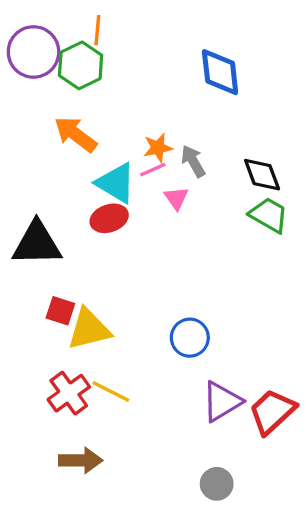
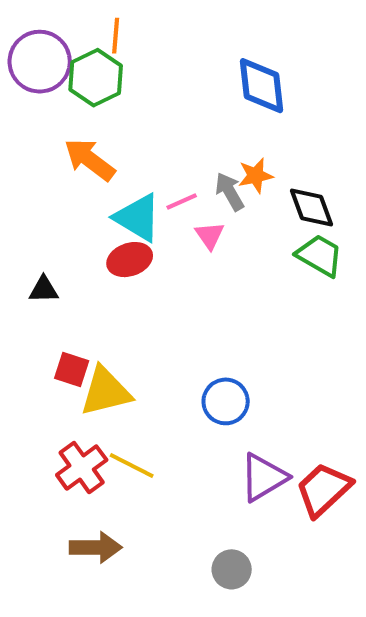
orange star: (158, 148) -> (256, 176), moved
black triangle: (37, 244) -> (44, 290), size x0.5
gray circle: (217, 484) -> (232, 569), moved

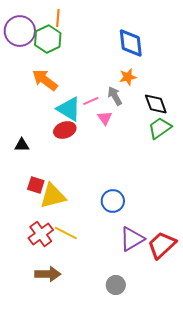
orange star: (256, 176) -> (128, 77), moved
green trapezoid: (320, 256) -> (160, 128), turned -65

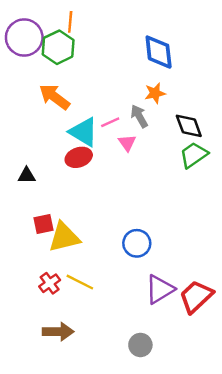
red square: (36, 185) -> (44, 224), turned -30
red cross: (41, 234) -> (50, 283), size x0.7

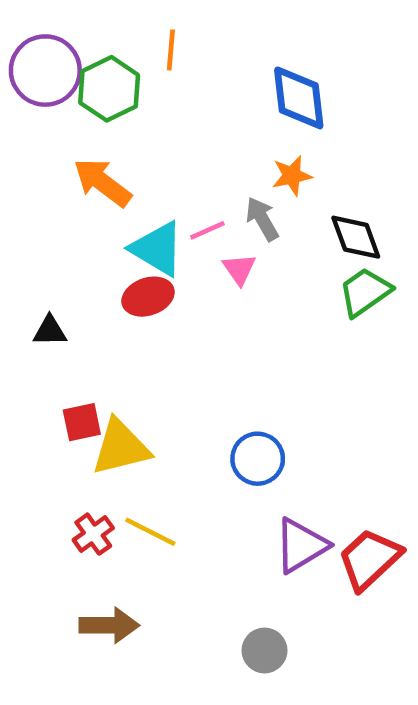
orange line: (70, 22) -> (171, 50), moved

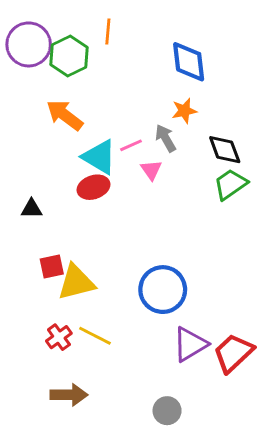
blue circle: (258, 459) -> (163, 290), size x1.4

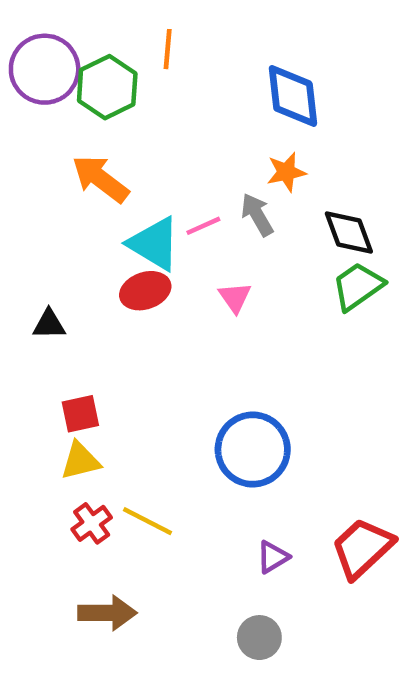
pink triangle: (151, 170) -> (235, 297), moved
yellow triangle: (76, 282) -> (80, 461), moved, size x0.7
purple triangle: (190, 344) -> (273, 557), moved, size x0.6

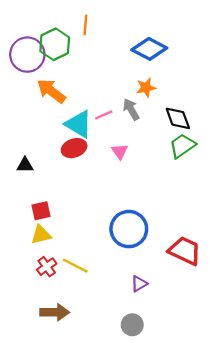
purple circle: (45, 69) -> (27, 55), moved
blue diamond: (293, 96) -> (149, 49), turned -56
red trapezoid: (362, 548) -> (185, 251), moved, turned 68

